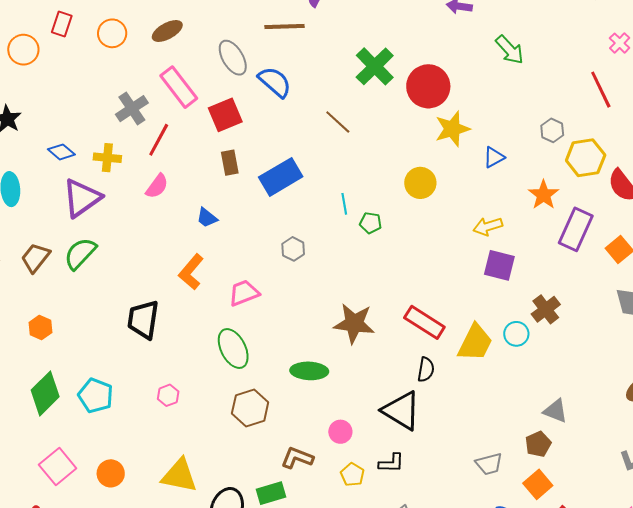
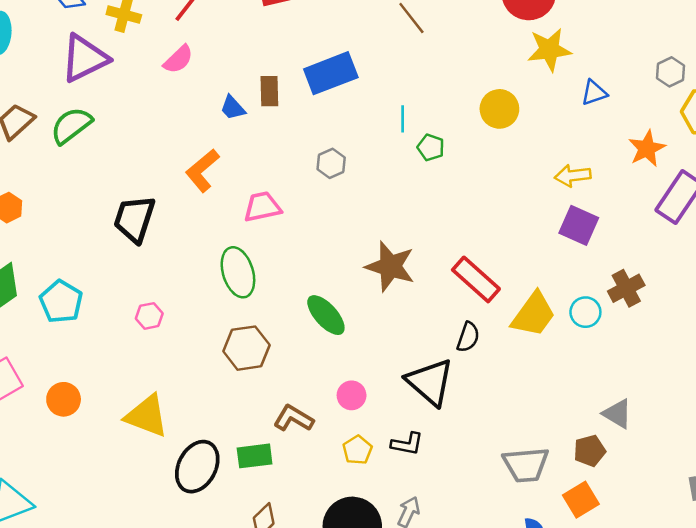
brown rectangle: (230, 163) -> (269, 91), moved
green ellipse: (309, 371) -> (326, 315), turned 36
gray trapezoid: (489, 464) -> (526, 465), size x1.4

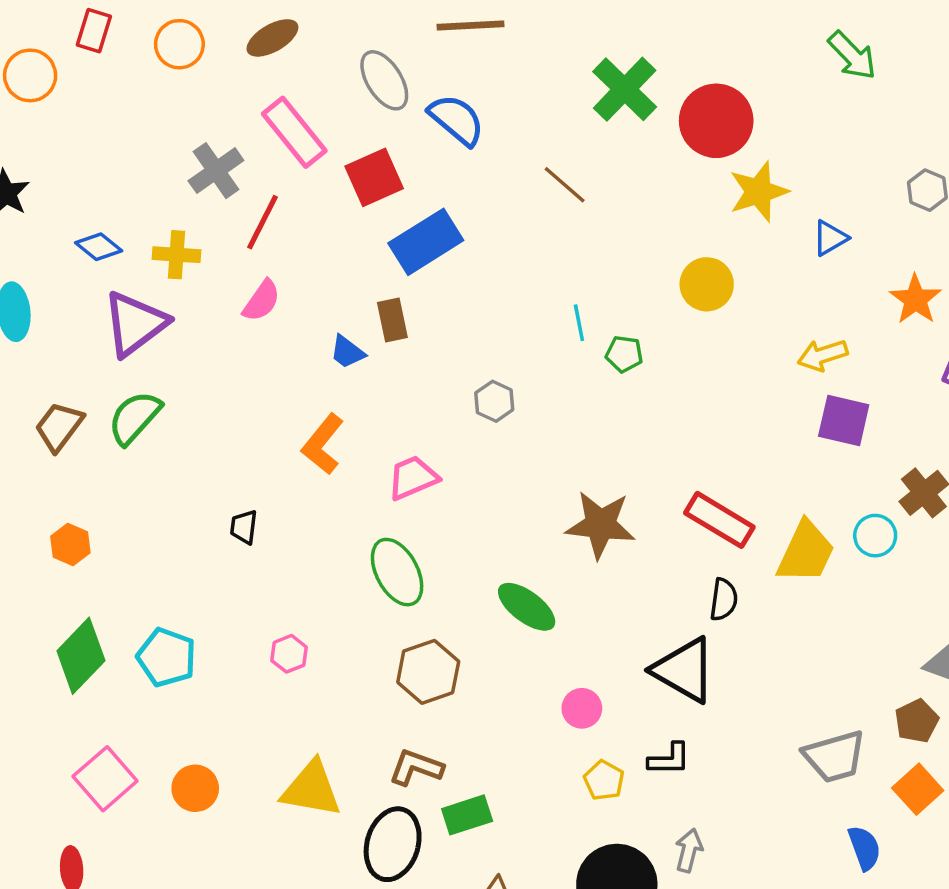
blue rectangle: (331, 73) -> (426, 242), moved
black trapezoid: (134, 219) -> (244, 527), size x0.5
brown L-shape: (294, 418) -> (416, 767), moved

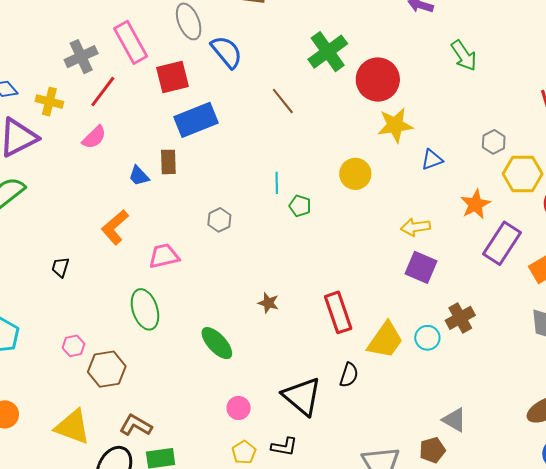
red rectangle: (719, 520) -> (338, 312), turned 30
brown star: (600, 525) -> (268, 303), size x0.5
black semicircle: (724, 600) -> (349, 375), moved
brown hexagon: (428, 672) -> (107, 369), moved

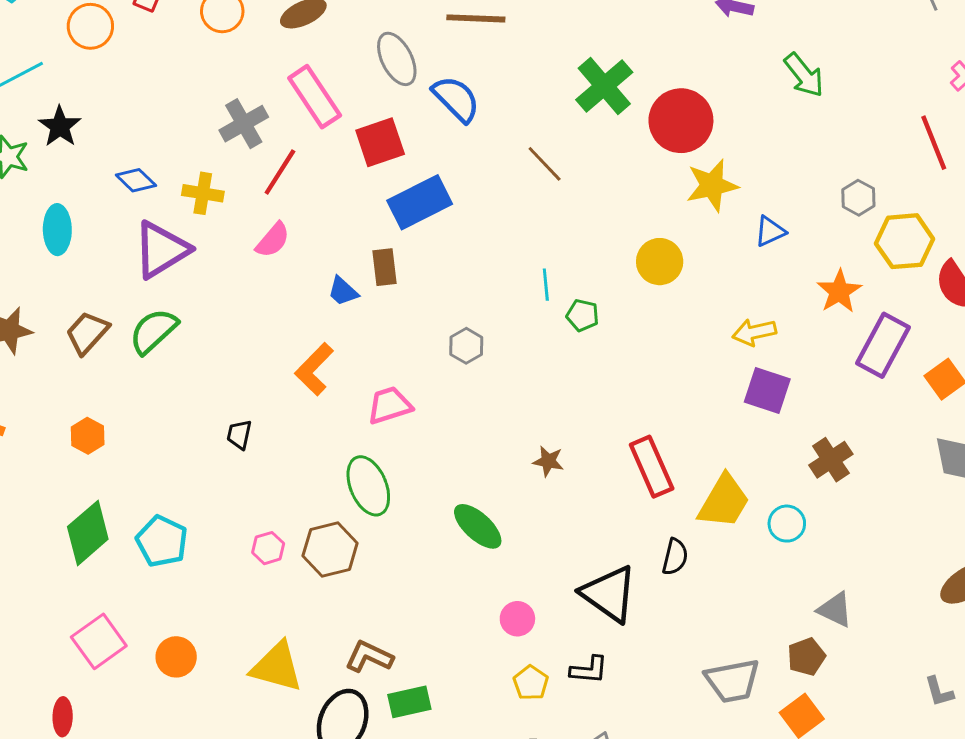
cyan circle: (427, 338) -> (787, 524), moved
brown hexagon: (107, 369) -> (330, 550), moved

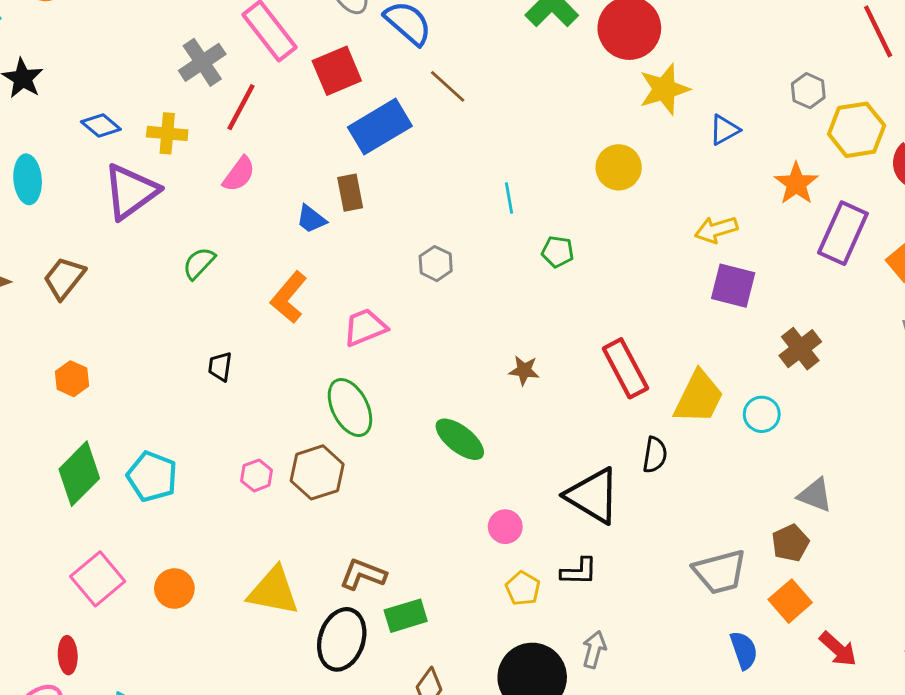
brown line: (545, 164) -> (448, 86), moved
green pentagon: (583, 315) -> (558, 252), moved
green semicircle: (153, 331) -> (199, 263), moved, size x0.7

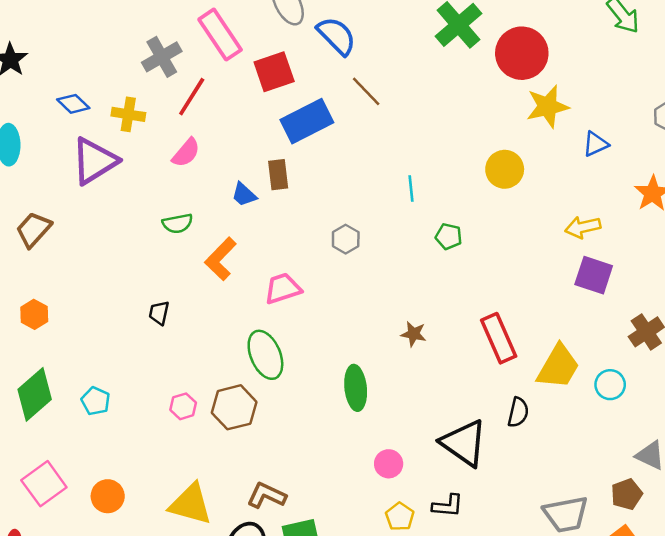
green semicircle: (199, 263) -> (178, 223), moved, turned -148
green ellipse: (460, 439) -> (356, 388), turned 42
cyan pentagon: (152, 476) -> (96, 401), size x0.7

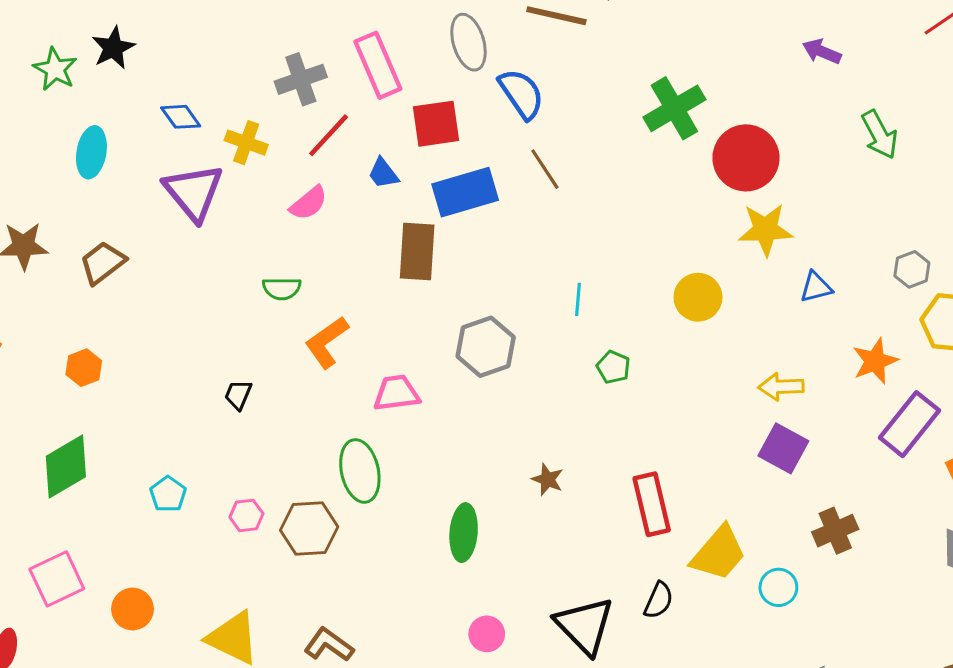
purple triangle: (94, 161) -> (193, 192), turned -48
brown rectangle: (278, 175) -> (417, 252), size x1.5
blue trapezoid: (244, 195) -> (383, 173), moved
gray hexagon: (346, 239) -> (486, 347), size x1.6
cyan pentagon: (96, 401) -> (168, 494), moved

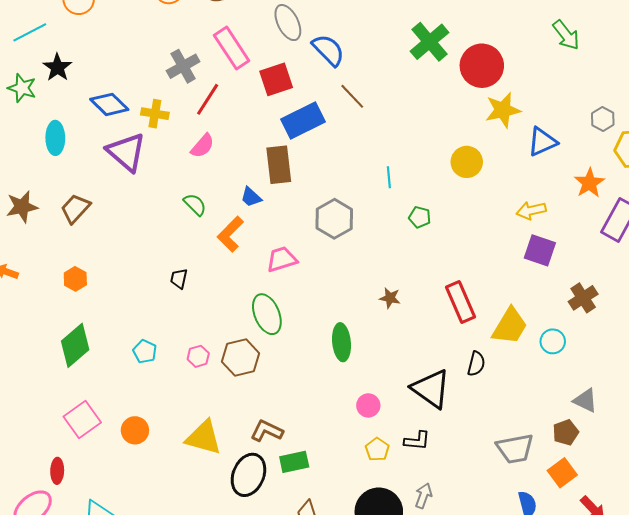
blue diamond: (181, 117) -> (109, 104), size x1.4
blue trapezoid: (383, 173) -> (251, 197), moved
blue triangle: (816, 287) -> (542, 142), size x1.4
green semicircle: (282, 289) -> (195, 204), turned -125

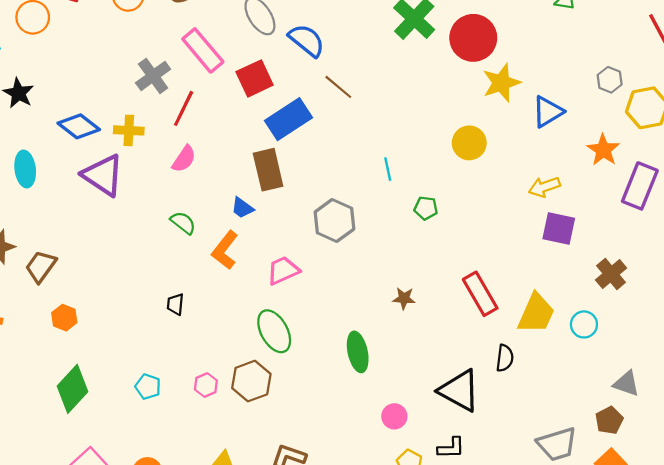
brown trapezoid: (75, 209) -> (41, 266), moved

